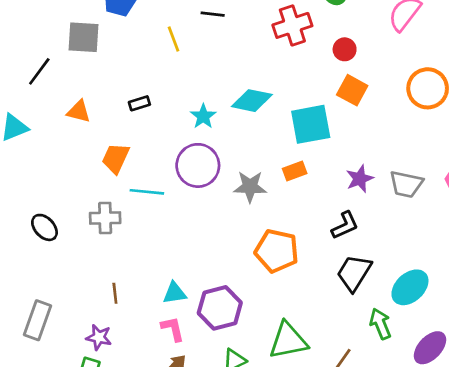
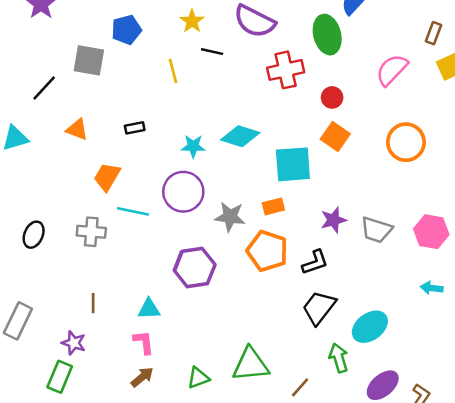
cyan star: (203, 116) -> (193, 146), turned 30
black ellipse: (44, 227) -> (34, 235), turned 60
orange pentagon: (277, 251) -> (267, 251), moved
purple hexagon: (220, 308) -> (195, 268), moved

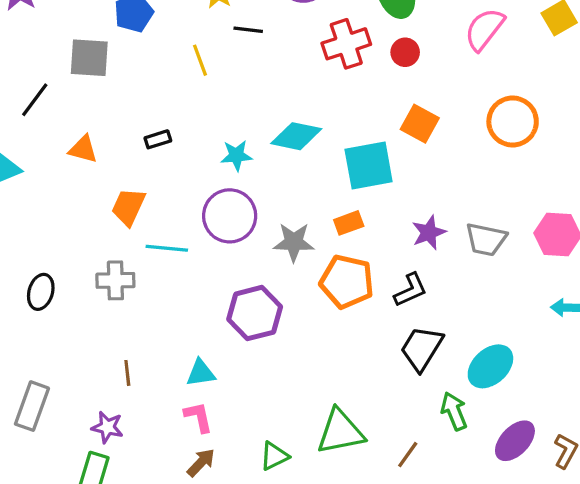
red circle: (332, 97) -> (405, 52), moved

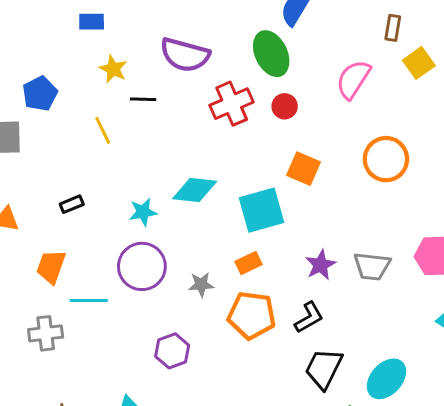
gray star: (294, 242) -> (201, 285), size x0.7
purple hexagon: (255, 313) -> (172, 351), size x0.7

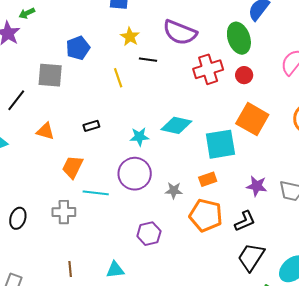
orange square: (304, 169) -> (252, 119), size x1.4
purple star: (321, 265) -> (257, 186), turned 30

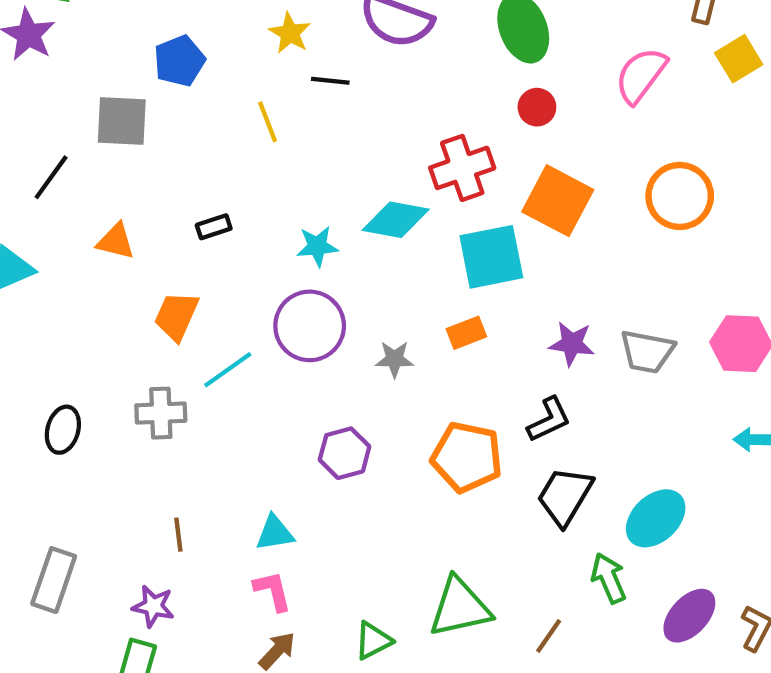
red cross: (208, 69) -> (462, 168), moved
cyan line: (96, 193) -> (228, 370), turned -40
orange pentagon: (206, 215) -> (467, 457), moved

